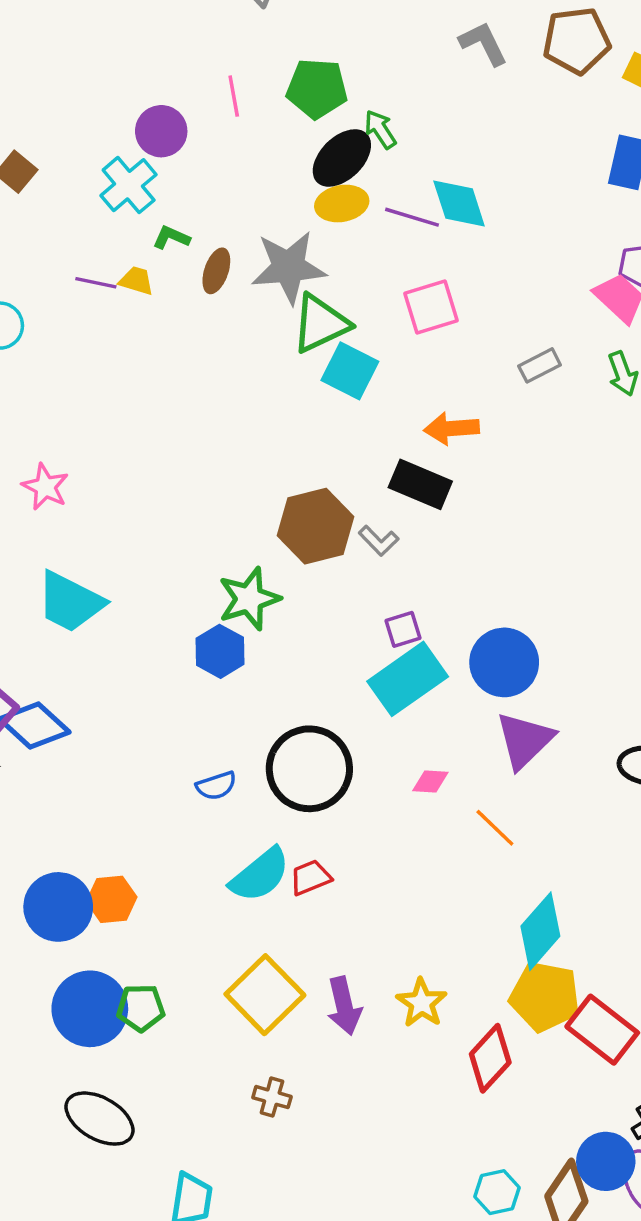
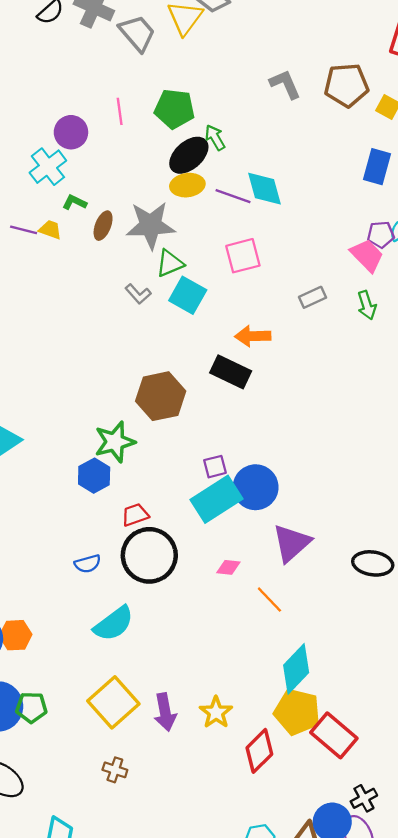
green triangle: (320, 324) -> (170, 263), size x0.7
gray L-shape: (379, 541) -> (138, 294), moved
blue circle: (504, 662) -> (256, 487), moved
red trapezoid: (310, 877) -> (135, 515), moved

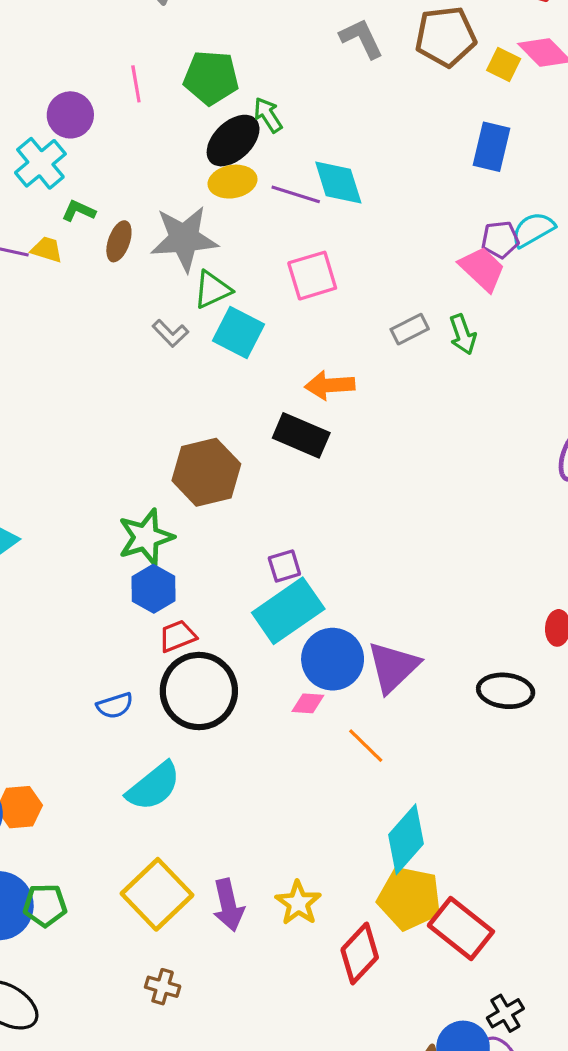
green arrow: (367, 305) -> (463, 334), moved
blue hexagon: (94, 476) -> (153, 589), moved
blue circle: (256, 487) -> (333, 659), moved

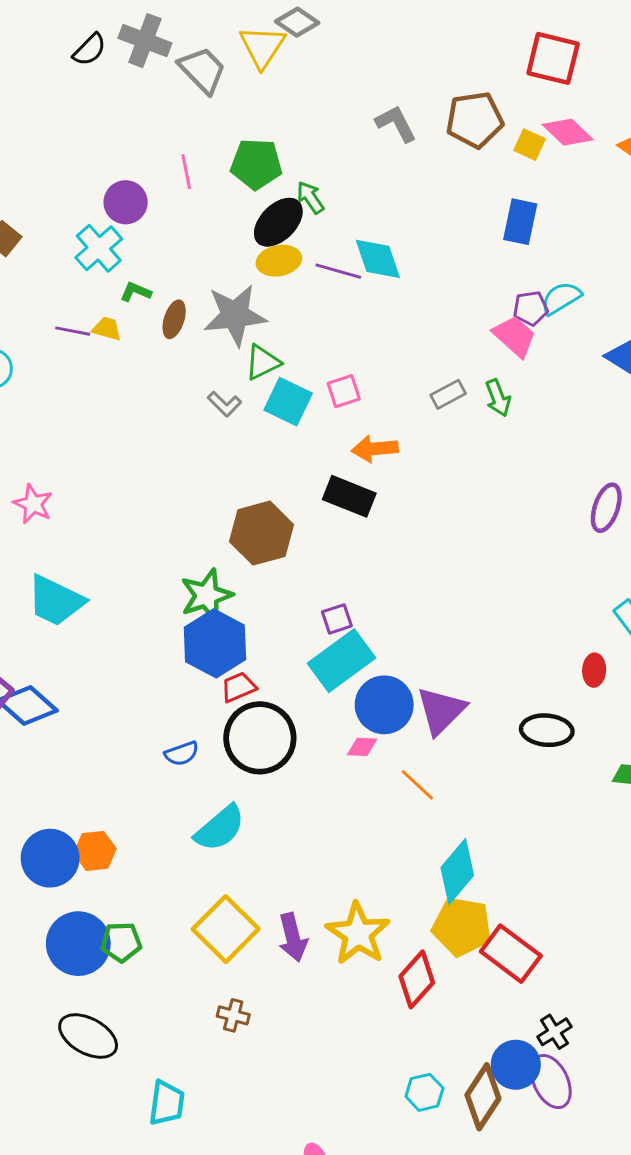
pink square: (312, 276) -> (344, 391), moved, size x0.7
blue hexagon: (153, 589) -> (215, 643), size x1.5
yellow star: (298, 903) -> (358, 934), size x1.5

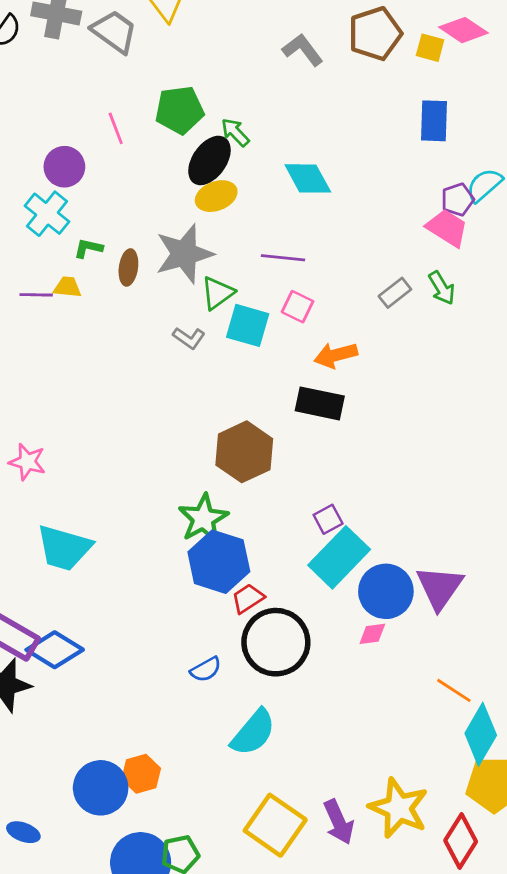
purple line: (338, 271) -> (283, 258), moved
pink square: (344, 391) -> (298, 307), turned -36
orange line: (417, 785) -> (454, 690), moved

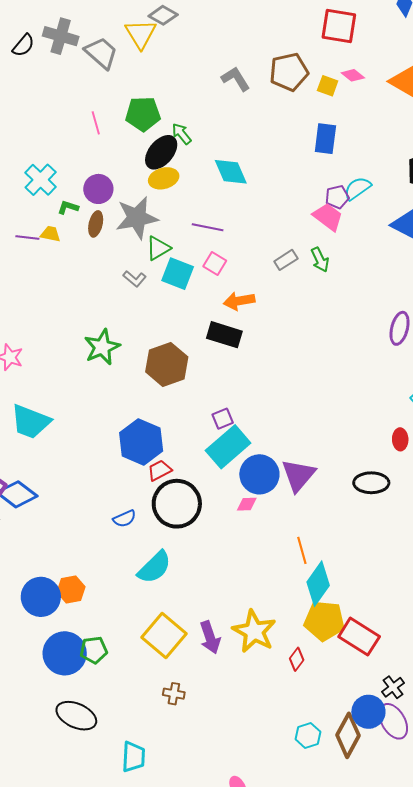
pink diamond: (463, 30) -> (353, 75), size x0.7
purple circle: (64, 167) -> (98, 189), moved
green star: (203, 519) -> (102, 347), moved
orange line: (454, 690) -> (302, 550), turned 36
red diamond: (461, 841) -> (297, 659), size x0.6

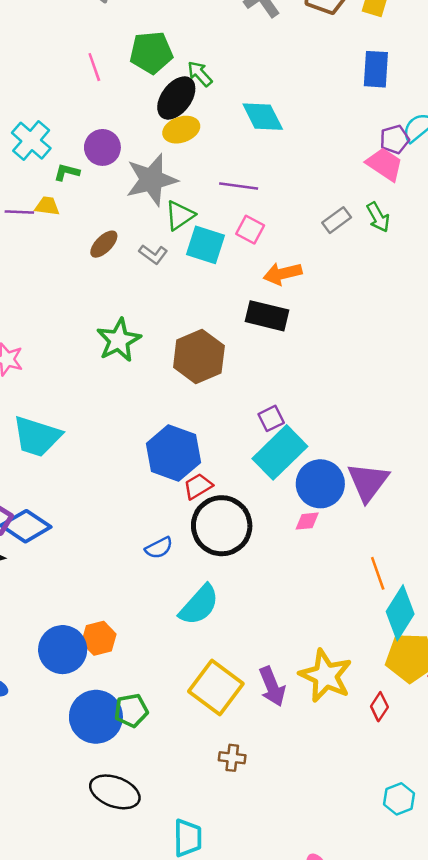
brown ellipse: (96, 224) -> (104, 244), moved, turned 35

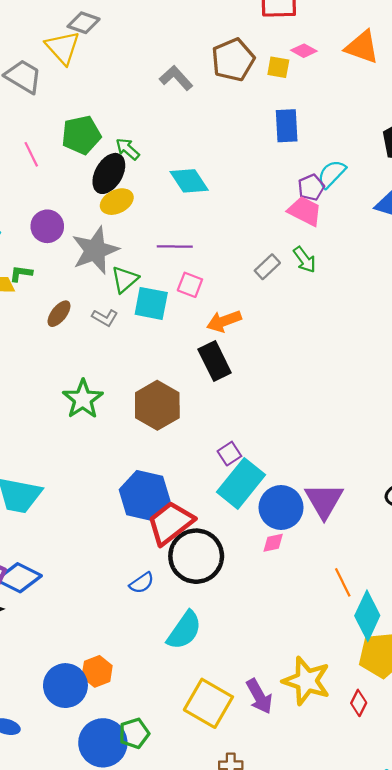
green L-shape: (67, 172) -> (21, 273), moved
black rectangle: (267, 316) -> (215, 361), turned 57
red trapezoid: (198, 486) -> (170, 523), size x1.8

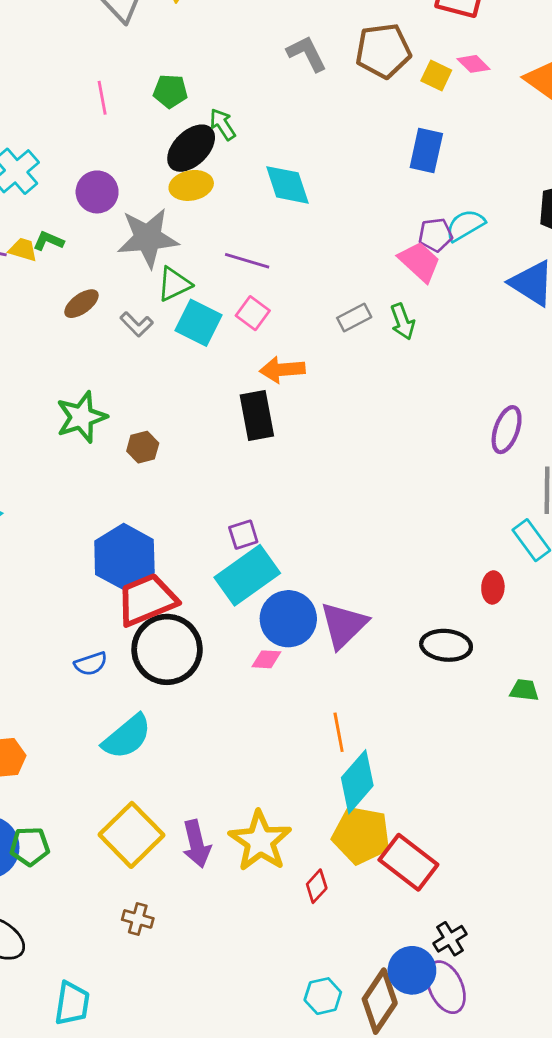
green pentagon: (81, 135) -> (170, 91), size x0.7
brown hexagon: (157, 405) -> (143, 447), moved, size x0.5

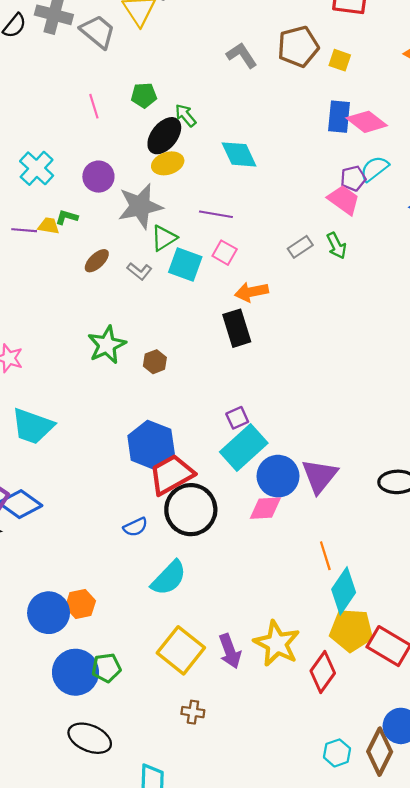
pink diamond: (474, 64) -> (367, 122), moved, size x1.6
pink diamond: (266, 659) -> (265, 508), size x1.5
red diamond: (317, 886) -> (323, 672), size x1.6

